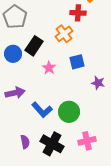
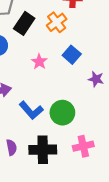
black rectangle: (34, 46) -> (24, 23), moved
blue square: (77, 62) -> (72, 55), turned -35
black cross: (52, 144) -> (43, 150), turned -30

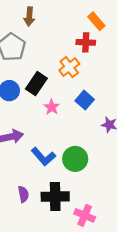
black rectangle: (24, 23) -> (36, 84), moved
pink cross: (83, 146) -> (85, 215), moved, turned 36

